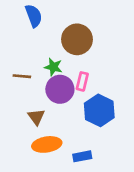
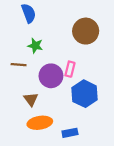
brown circle: (77, 39) -> (86, 31), moved
green star: (53, 67) -> (35, 46), moved

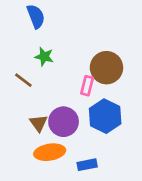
brown circle: (86, 31) -> (106, 68), moved
brown line: (19, 65) -> (23, 80), turned 32
purple circle: (51, 76) -> (64, 122), moved

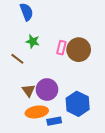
pink rectangle: (87, 86) -> (61, 48), moved
blue hexagon: (105, 116) -> (78, 104), moved
blue rectangle: (87, 165) -> (54, 121), moved

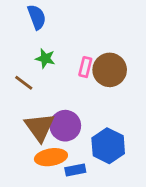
brown triangle: (29, 91) -> (40, 127), size x1.6

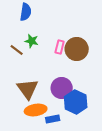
blue semicircle: (37, 17) -> (26, 12), turned 30
brown line: (24, 83) -> (17, 50), moved
purple circle: (65, 126) -> (62, 88), moved

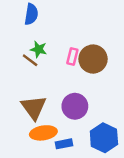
brown line: (17, 50) -> (30, 60), moved
blue hexagon: (76, 102) -> (104, 138), moved

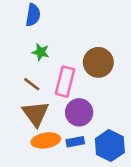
pink rectangle: (72, 57) -> (65, 82), moved, size x1.6
brown line: (30, 60) -> (32, 84), moved
blue rectangle: (64, 144) -> (75, 142), moved

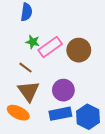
pink rectangle: (65, 82) -> (50, 47), moved, turned 40
orange ellipse: (46, 140) -> (18, 113), moved, turned 35
blue rectangle: (75, 142) -> (60, 114), size x1.5

